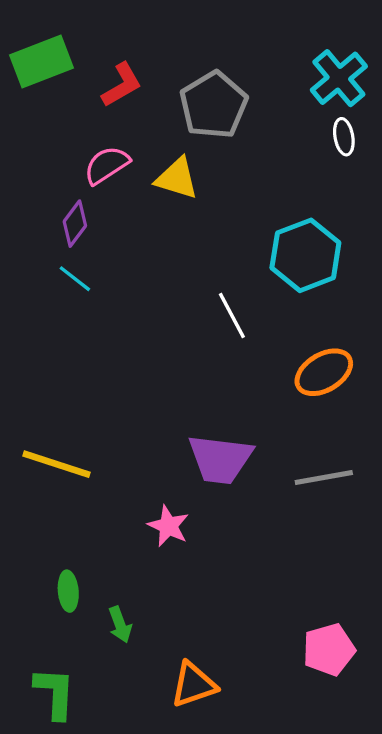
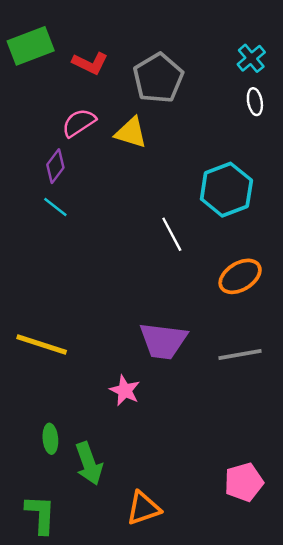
cyan cross: (339, 78) -> (251, 58), size x0.7
red L-shape: (122, 85) -> (90, 63), turned 56
green arrow: (120, 625) -> (89, 464), size x1.6

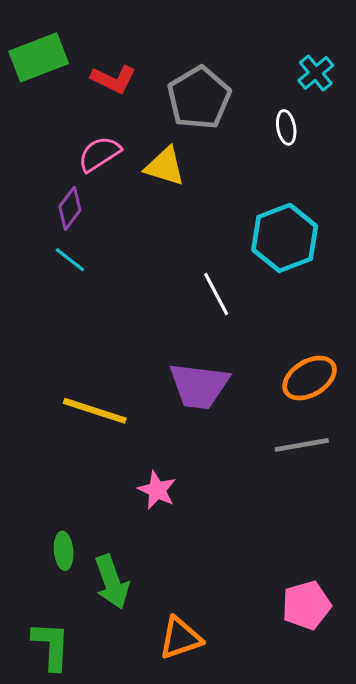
white ellipse: (255, 102) -> (286, 127), moved
orange ellipse: (240, 276) -> (310, 378), moved
purple trapezoid: (163, 341) -> (199, 386), moved
yellow line: (42, 345) -> (95, 411), moved

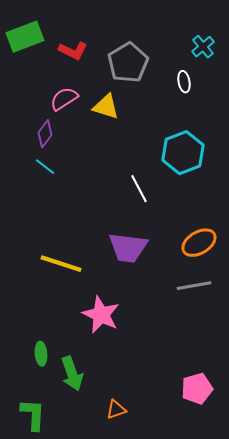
pink star: (157, 490) -> (101, 315), size x1.5
orange triangle: (180, 638) -> (116, 410), size x0.7

